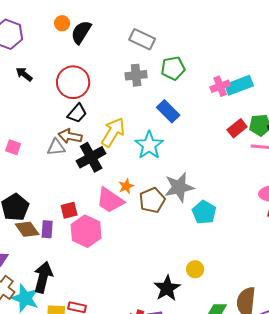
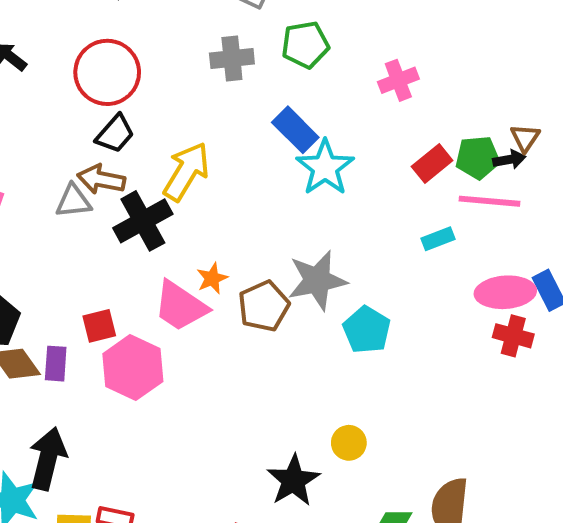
cyan rectangle: (239, 85) -> (438, 239), moved, size x0.6
cyan star: (149, 145) -> (325, 167), moved

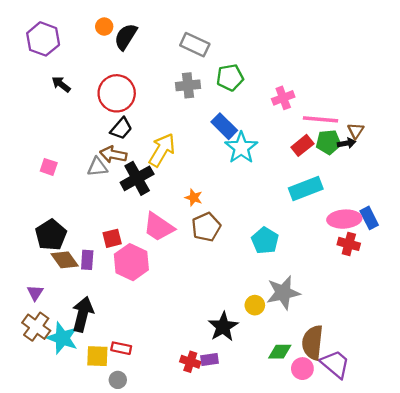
pink line: (489, 201) -> (321, 119), moved
cyan rectangle: (438, 239) -> (306, 188), size x1.8
orange star: (212, 278) -> (194, 198), moved, turned -30
gray star: (317, 280) -> (283, 293), moved

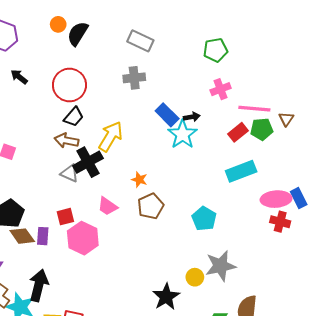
green pentagon: (230, 77) -> (215, 50), moved
black arrow: (347, 143) -> (192, 117), moved
gray triangle: (97, 167) -> (69, 173), moved, turned 30
pink trapezoid: (159, 227) -> (107, 206), size x0.7

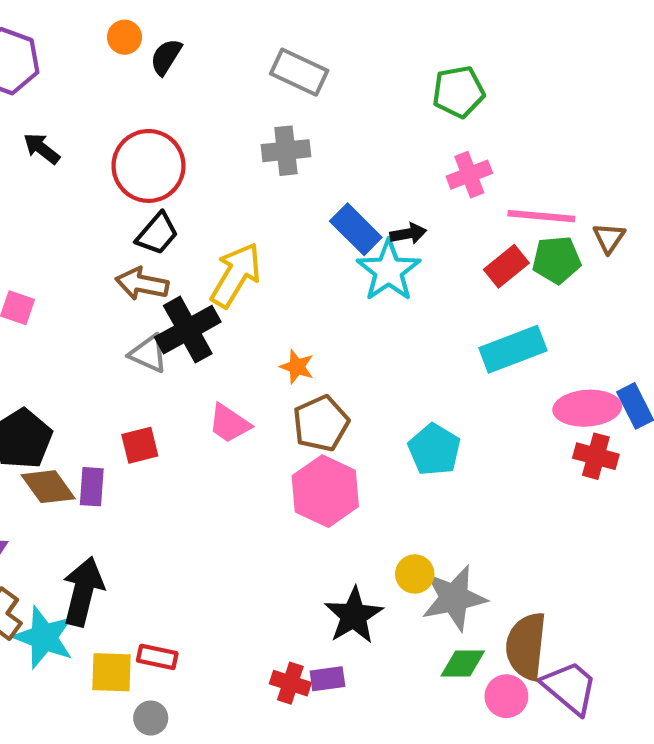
black semicircle: (78, 34) -> (166, 57), size x0.7
pink hexagon: (83, 238) -> (325, 491), moved
gray star: (221, 266) -> (454, 598), moved

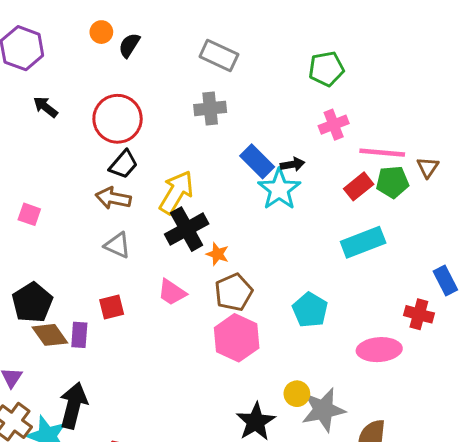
black cross: (188, 330) -> (187, 229), moved
pink ellipse: (587, 408) -> (379, 350), moved

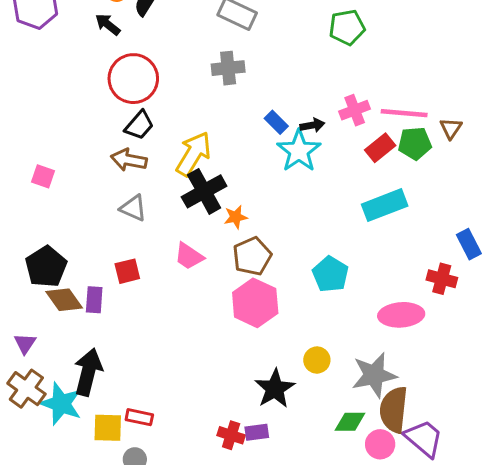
black arrow: (45, 107) -> (108, 24), moved
pink cross: (334, 125) -> (355, 110), moved
blue rectangle: (257, 161) -> (276, 122), size x0.7
orange star: (217, 254) -> (236, 217), turned -30
gray star: (323, 410) -> (374, 375), moved

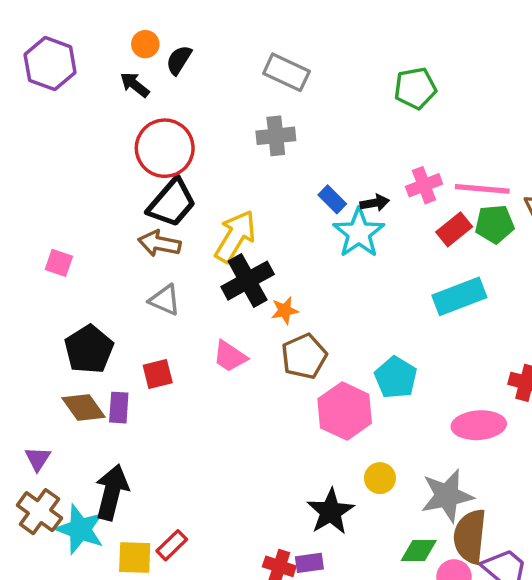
black trapezoid: (139, 125) -> (172, 203), size x1.4
black pentagon: (46, 267) -> (89, 349), moved
pink hexagon: (255, 303) -> (345, 411), moved
red rectangle: (139, 417) -> (172, 545), turned -56

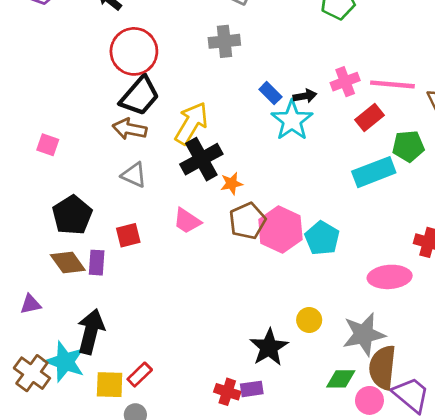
green pentagon: (495, 224) -> (408, 146), moved
pink hexagon: (345, 411) -> (280, 230), moved
purple triangle: (38, 459) -> (31, 304), turned 45
brown cross: (39, 512) -> (32, 373), moved

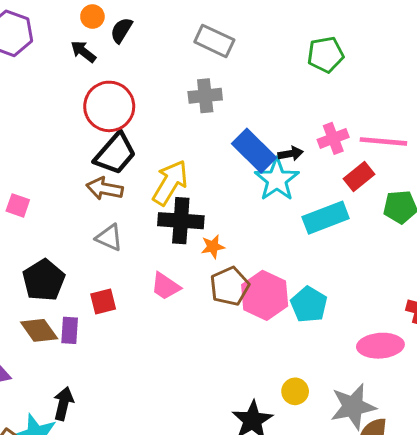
blue rectangle: (270, 93) -> (254, 151), size x1.8
black cross: (201, 159) -> (181, 221), turned 33
cyan rectangle: (374, 172) -> (326, 218), moved
black arrow: (91, 331) -> (63, 404), size x0.7

